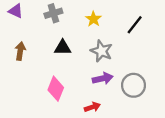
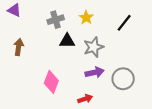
gray cross: (53, 13) -> (56, 20), moved
black triangle: (63, 48) -> (67, 41), moved
gray star: (101, 51) -> (94, 47), turned 30

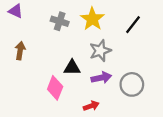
yellow star: (86, 18) -> (92, 19), size x1.5
gray cross: (56, 20) -> (60, 21), turned 35
black triangle: (67, 41) -> (72, 68), moved

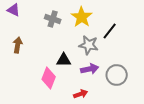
black line: (133, 25) -> (110, 31), moved
gray star: (100, 51) -> (89, 45), turned 30

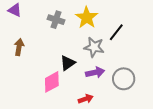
black triangle: (64, 60) -> (68, 63), turned -35
pink diamond: (49, 78) -> (52, 82), turned 40

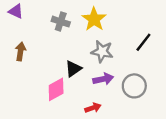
black line: (116, 32) -> (143, 42), moved

